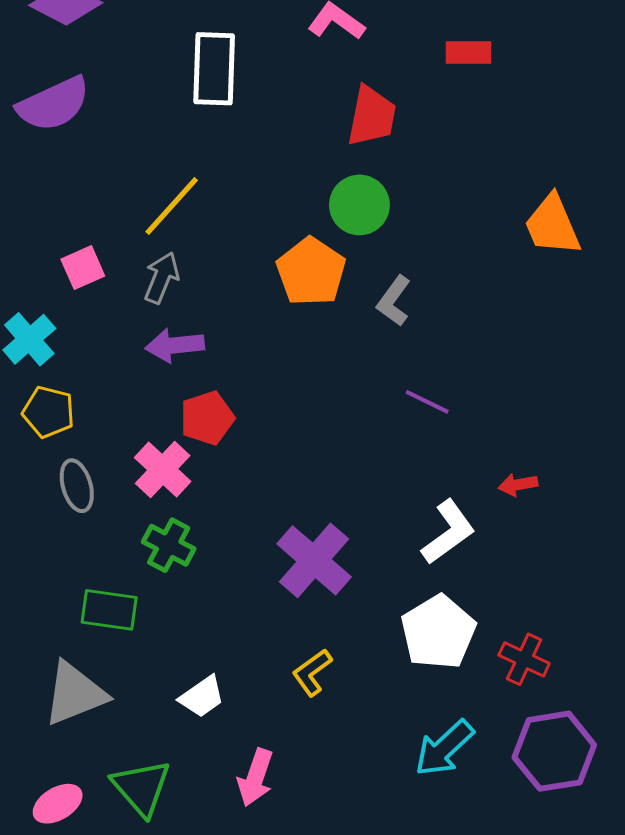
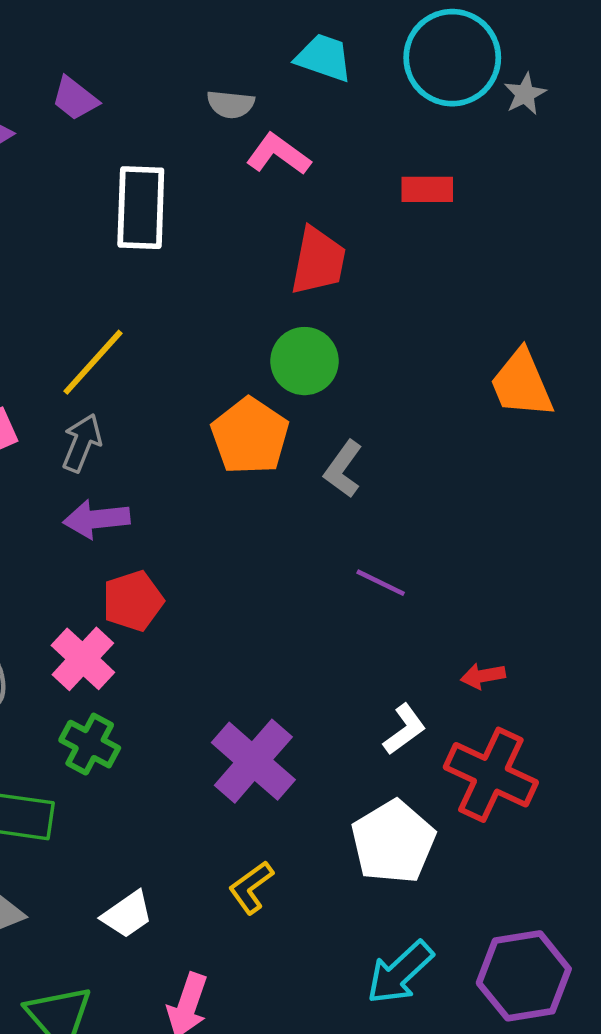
white L-shape: (448, 532) -> (405, 729), size x0.7
red cross: (524, 659) -> (491, 775), moved, size x1.6

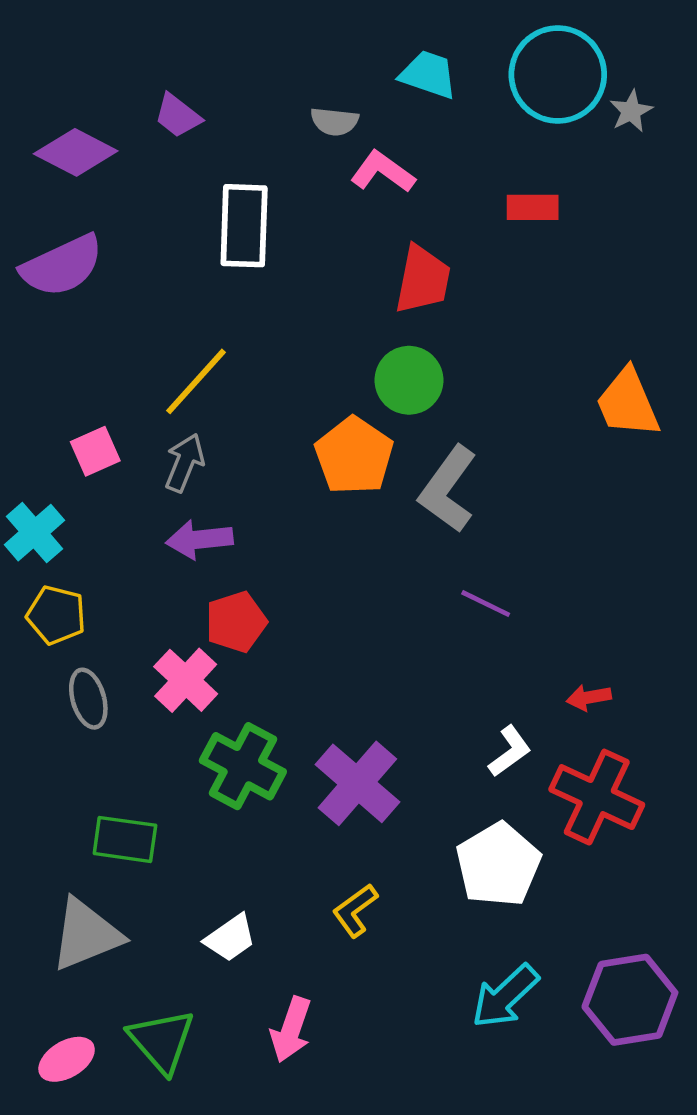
gray L-shape: (343, 469) -> (448, 489), size x1.5
green cross: (90, 744) -> (243, 766), moved, size x1.4

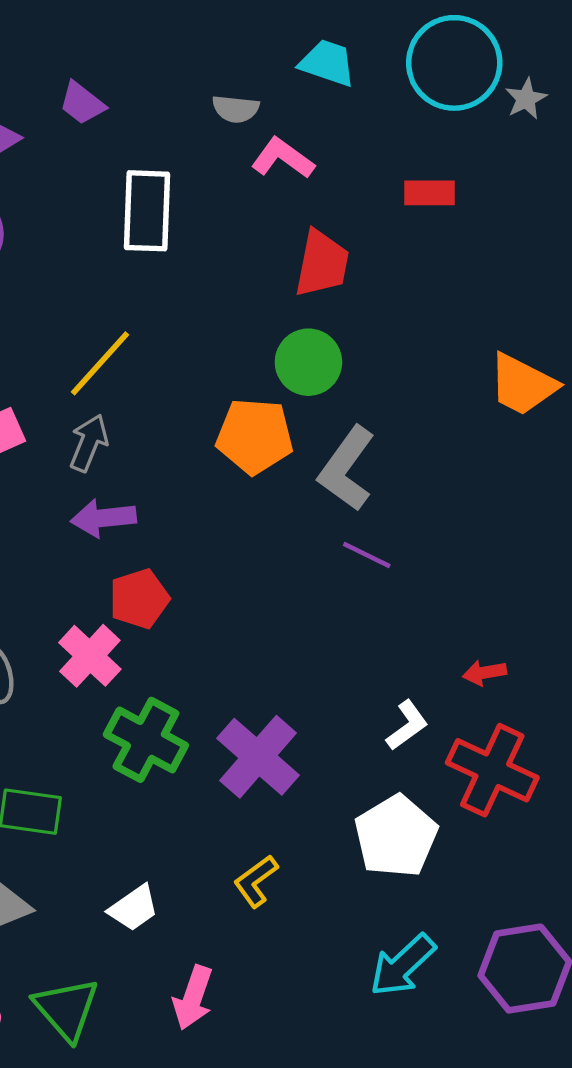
orange trapezoid: (628, 403) -> (523, 385), turned -40
orange pentagon: (354, 456) -> (255, 436), turned -30
purple line: (486, 604) -> (367, 555), moved

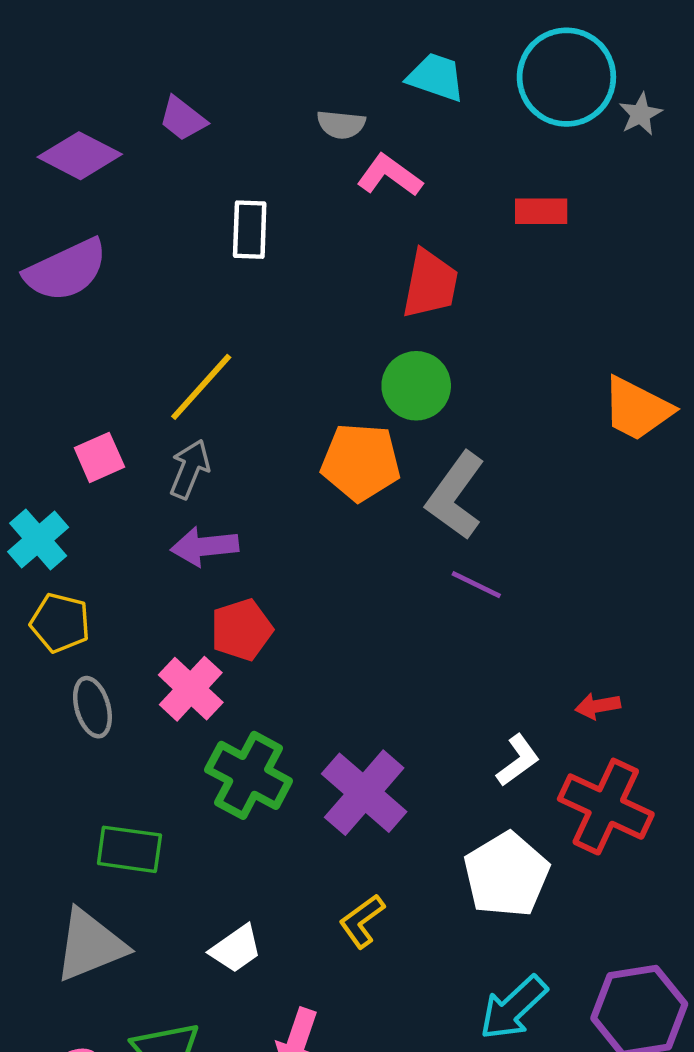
white rectangle: (147, 211) -> (250, 230), size x0.7

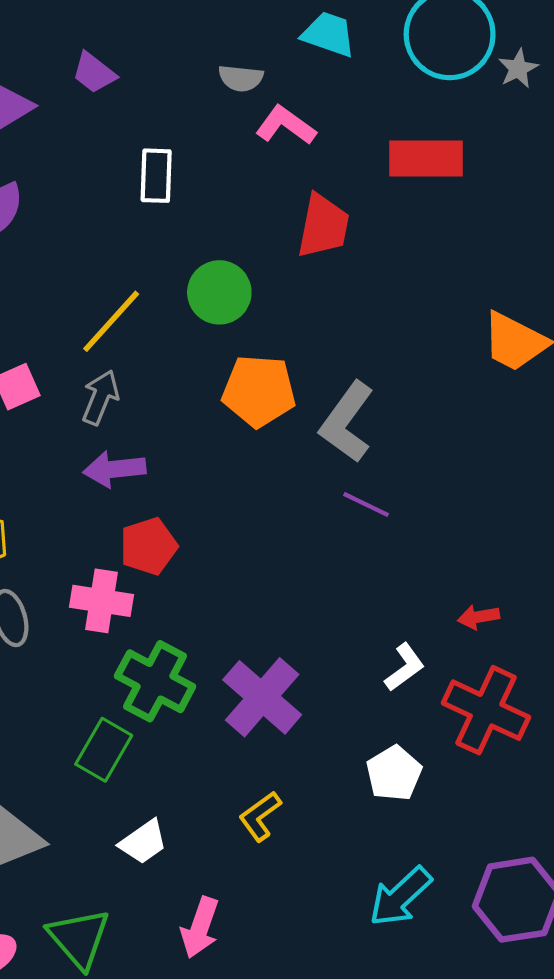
red rectangle: (541, 211) -> (426, 159), size x1.5
green circle: (416, 386) -> (219, 292), moved
pink cross: (191, 689) -> (102, 601), turned -34
green rectangle: (129, 849) -> (104, 750), moved, turned -68
white pentagon: (506, 875) -> (394, 773), size x0.7

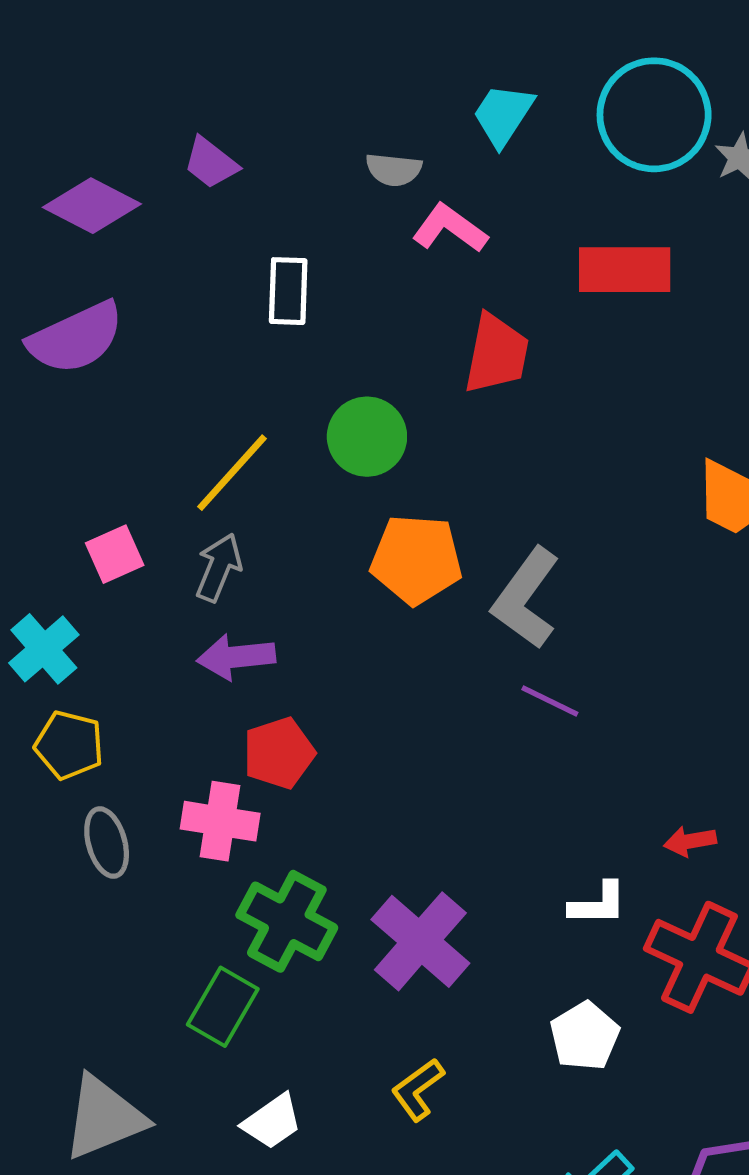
cyan trapezoid: (329, 34) -> (503, 115), turned -76
white L-shape: (405, 667) -> (598, 904), turned 36

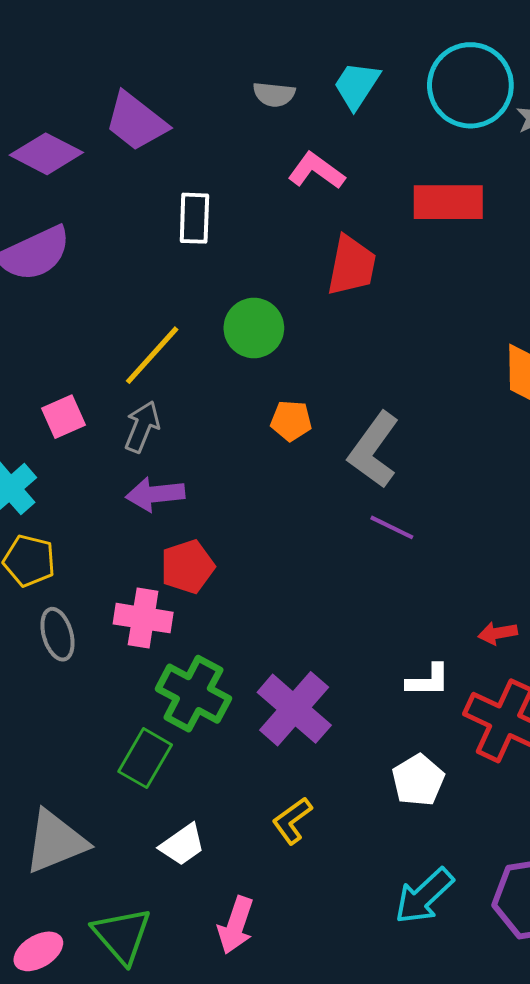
purple trapezoid: (211, 163) -> (136, 122), size x1.5
gray semicircle: (394, 170) -> (274, 94), moved
orange pentagon: (416, 559) -> (291, 421), size x0.6

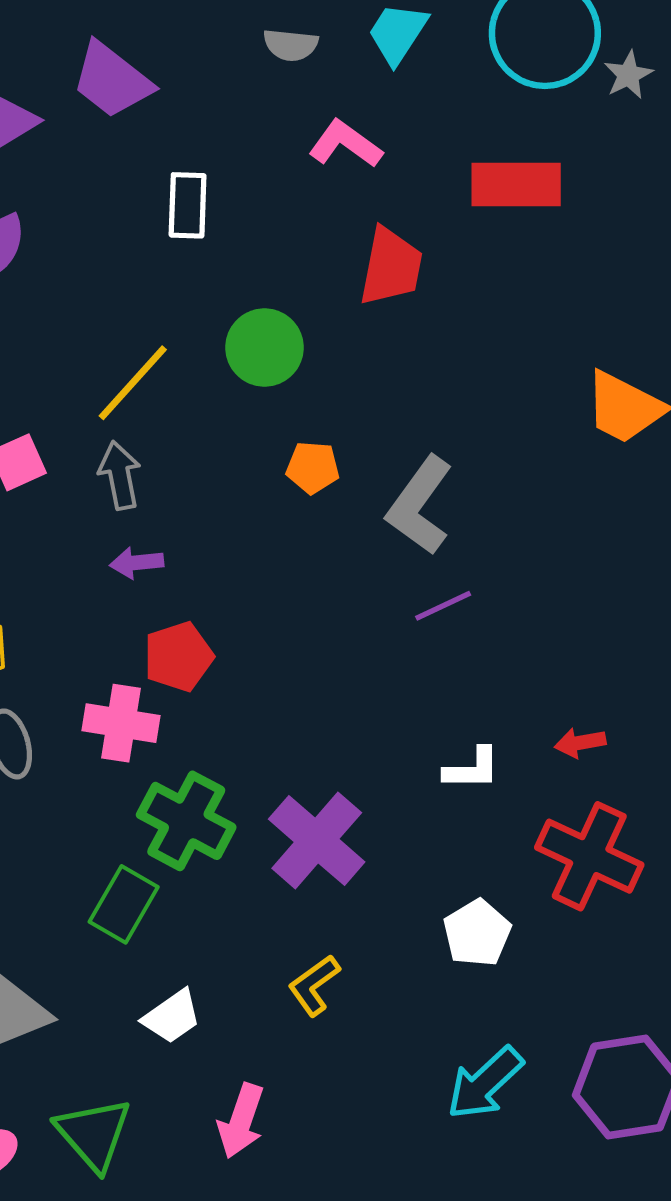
gray arrow: (142, 427) -> (120, 475), turned -33
purple arrow: (155, 494) -> (137, 563), size x0.7
purple line: (392, 527) -> (443, 606), turned -51
white L-shape: (428, 680) -> (472, 769), moved

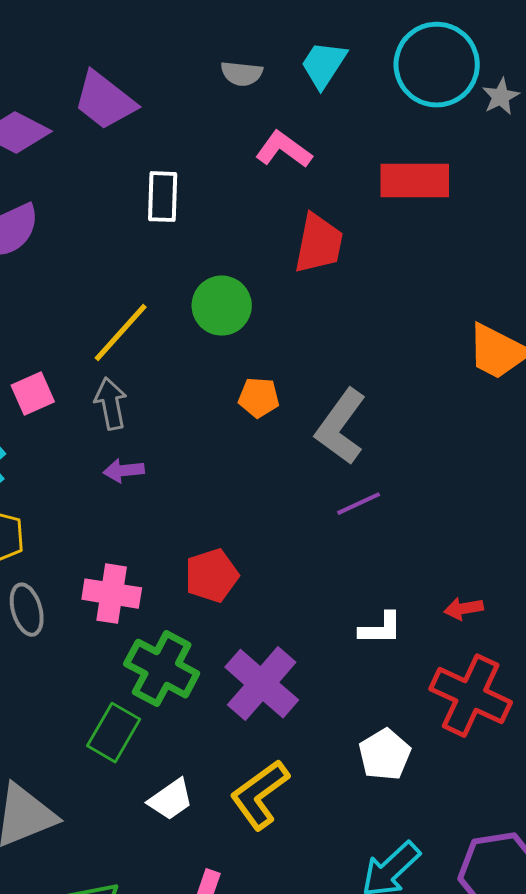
red pentagon: (178, 657) -> (212, 576), moved
yellow L-shape: (314, 985) -> (260, 795), size x1.5
white trapezoid: (172, 1017) -> (171, 800), moved

